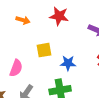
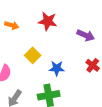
yellow square: (44, 50) -> (33, 55), turned -35

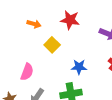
yellow square: (33, 55) -> (52, 45), moved

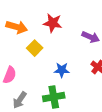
orange arrow: (34, 24) -> (17, 27), size x1.5

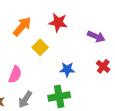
orange arrow: (17, 27) -> (22, 26), turned -65

